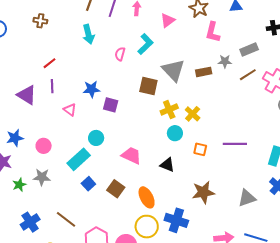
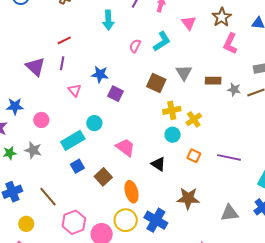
pink triangle: (168, 20) -> (189, 23), turned -42
gray star: (225, 61) -> (234, 90), moved
gray triangle: (173, 70) -> (184, 73), size x0.7

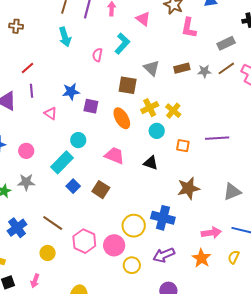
orange ellipse: (132, 192) -> (122, 118), moved
yellow circle: (26, 224) -> (48, 253), moved

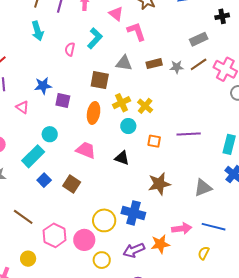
pink L-shape: (189, 28) -> (136, 31), moved, turned 150
gray triangle: (152, 68) -> (124, 63), turned -36
orange ellipse: (122, 118) -> (94, 113), turned 40
yellow circle: (48, 253) -> (28, 259), moved
orange star: (201, 258) -> (160, 244), moved, turned 30

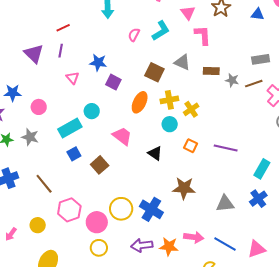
yellow circle: (102, 260) -> (99, 248), moved

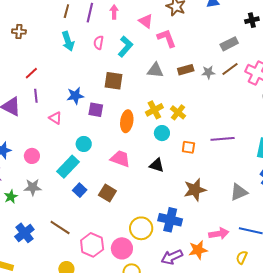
pink semicircle: (134, 35) -> (99, 43), moved
brown square: (154, 72) -> (113, 81), moved

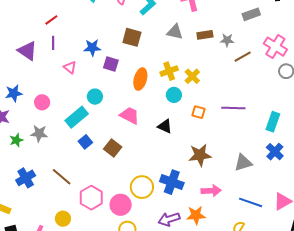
brown line: (230, 69) -> (243, 57), moved
pink arrow: (219, 234) -> (211, 191), moved

